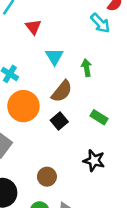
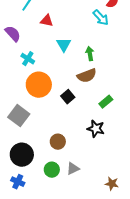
red triangle: (33, 27) -> (47, 21), turned -40
brown semicircle: (62, 91) -> (87, 76), moved, turned 30
green rectangle: (99, 117) -> (106, 102), moved, turned -72

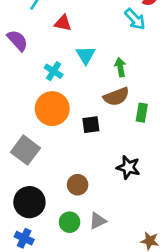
cyan cross: (28, 59) -> (54, 71), moved
black square: (68, 97) -> (91, 125), turned 32
green rectangle: (106, 102) -> (142, 113), moved, turned -40

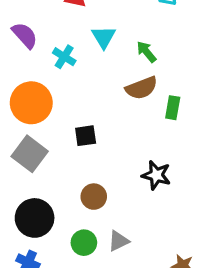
purple semicircle: (17, 40) -> (25, 35), moved
green arrow: (120, 67) -> (146, 52), turned -30
orange circle: (52, 109) -> (31, 103), moved
black square: (91, 125) -> (86, 136), moved

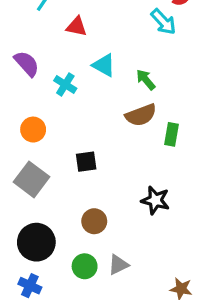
cyan triangle: (104, 37) -> (104, 65), turned -30
orange circle: (31, 103) -> (33, 130), size x0.6

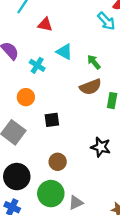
orange circle: (33, 130) -> (26, 97), moved
gray triangle: (118, 265) -> (76, 203), moved
green circle: (85, 266) -> (51, 194), size x1.5

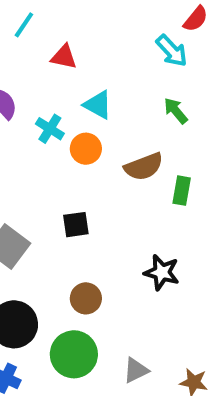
green arrow: (94, 62) -> (176, 111), moved
orange circle: (26, 97) -> (86, 149), moved
gray triangle: (76, 203) -> (136, 370), moved

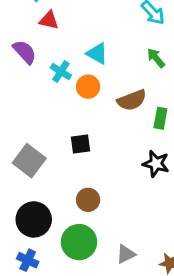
red triangle: (64, 57) -> (49, 20), moved
black star: (162, 272) -> (156, 164), moved

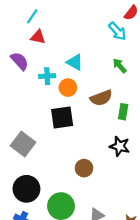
cyan cross: (61, 72) -> (47, 76), turned -35
black square: (80, 144) -> (62, 117), moved, size x1.5
brown circle: (88, 200) -> (84, 168), moved

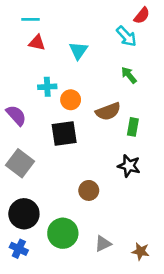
cyan line: (32, 16) -> (30, 19), turned 56
purple semicircle: (20, 61) -> (16, 115), moved
cyan triangle: (75, 62) -> (78, 51), moved, turned 36

